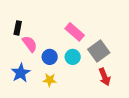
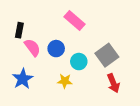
pink rectangle: (75, 32) -> (74, 20), moved
blue circle: (50, 57) -> (56, 49), moved
yellow star: (50, 80) -> (65, 81), moved

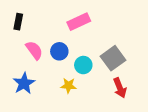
pink rectangle: (74, 20) -> (79, 22), turned -66
black rectangle: (19, 30) -> (18, 22), moved

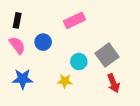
pink semicircle: (34, 50) -> (17, 45), moved
blue circle: (59, 51) -> (43, 42), moved
blue star: (24, 83) -> (23, 79), turned 30

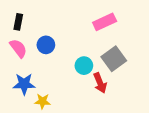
pink rectangle: (75, 20) -> (105, 22), moved
yellow star: (65, 81) -> (42, 101), moved
red arrow: (113, 83) -> (100, 83), moved

